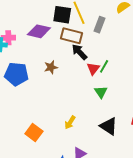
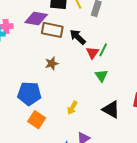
brown rectangle: (72, 36) -> (52, 30), moved
brown star: (51, 67) -> (52, 64), moved
blue pentagon: (16, 74) -> (29, 94), moved

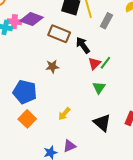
purple diamond: (36, 18) -> (31, 19), moved

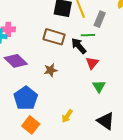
purple diamond: (31, 19) -> (16, 61), moved, turned 30
green line: (105, 63) -> (88, 35), moved, turned 56
blue pentagon: (25, 92) -> (26, 98), turned 30

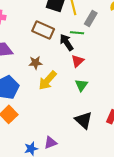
yellow arrow: (67, 116) -> (48, 80), moved, size x1.5

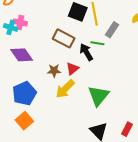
red triangle: (78, 61) -> (72, 69), moved
green triangle: (81, 85) -> (99, 96), size x1.6

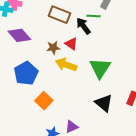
red triangle: (72, 69) -> (71, 44), turned -40
yellow arrow: (65, 89) -> (66, 65), turned 70
orange square: (24, 121) -> (44, 101), moved

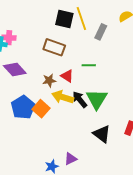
green line: (94, 16) -> (89, 65), moved
black arrow: (83, 26) -> (80, 100), moved
orange square: (44, 101) -> (41, 109), moved

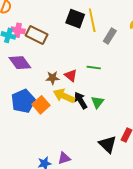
brown rectangle: (54, 47) -> (37, 35), moved
green triangle: (97, 99) -> (97, 102), size x0.6
black triangle: (102, 134) -> (108, 144), moved

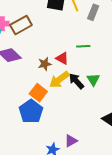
brown rectangle: (37, 35) -> (21, 25), turned -45
yellow arrow: (64, 96) -> (59, 80), turned -50
blue pentagon: (23, 101) -> (31, 111), moved

